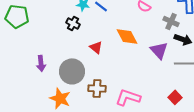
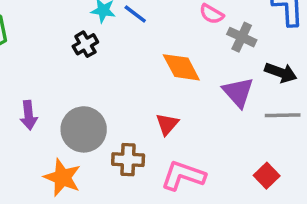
gray cross: (171, 21) -> (242, 37), moved
black cross: (73, 23) -> (85, 44), turned 32
red triangle: (96, 47) -> (167, 124), moved, turned 32

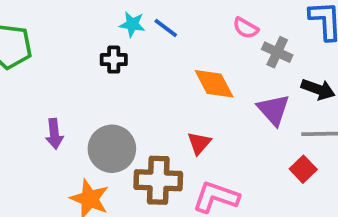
black cross: (85, 44) -> (114, 60), turned 30
brown cross: (128, 160) -> (158, 180), size x1.4
red square: (267, 176) -> (303, 169), moved

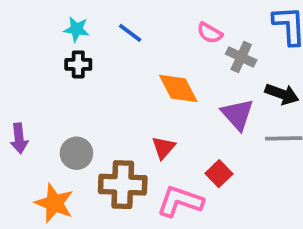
cyan star: (132, 24) -> (76, 29), moved
gray circle: (112, 149) -> (76, 153), size x0.7
red square: (303, 169) -> (219, 174), moved

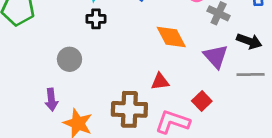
purple arrow: (19, 138) -> (51, 100), moved
red triangle: (163, 148) -> (160, 82), turned 42
gray circle: (76, 153) -> (69, 59), moved

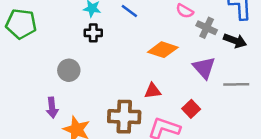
orange diamond: (171, 37) -> (163, 50), turned -44
black arrow: (249, 41) -> (235, 41), moved

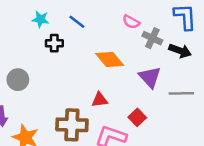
black cross: (93, 33) -> (54, 43), moved
orange diamond: (163, 50) -> (110, 60), turned 32

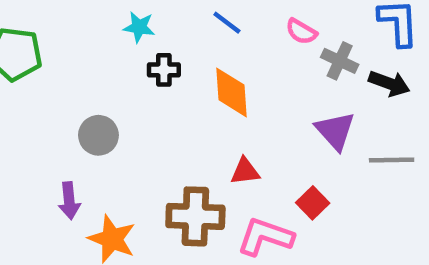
blue line: (77, 22) -> (227, 23), moved
orange diamond: (110, 60) -> (231, 92), moved, turned 36

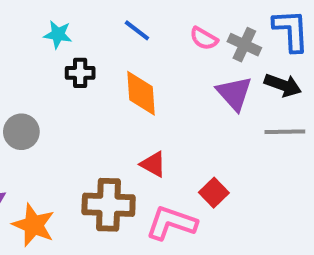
gray cross: (340, 61) -> (244, 45), moved
purple triangle: (335, 131) -> (234, 93), moved
gray line: (392, 160) -> (285, 132), moved
red triangle: (245, 171) -> (153, 164), turned 36

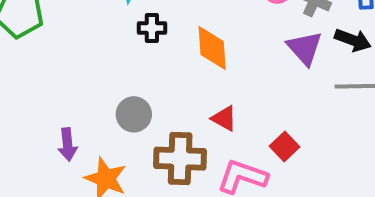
gray circle: (21, 132) -> (134, 114), moved

